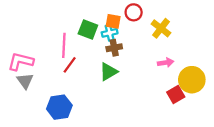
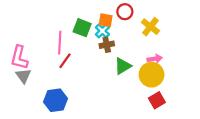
cyan cross: (110, 33) -> (102, 31), turned -32
pink L-shape: (21, 61) -> (19, 58), turned -90
green triangle: (108, 72) -> (123, 66), moved
yellow circle: (192, 80) -> (151, 75), moved
red square: (176, 95) -> (157, 100), moved

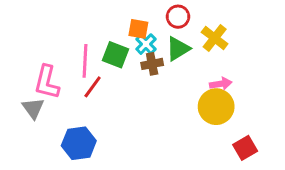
orange square: (106, 20) -> (138, 29), moved
green square: (82, 28) -> (115, 55), moved
pink L-shape: (19, 58) -> (47, 82), moved
green triangle: (123, 66) -> (178, 49), moved
red square: (157, 100) -> (245, 148), moved

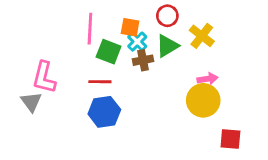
pink line: (85, 61) -> (90, 29), moved
red line: (93, 87) -> (100, 82), moved, turned 55
blue hexagon: (79, 143) -> (104, 112), moved
red square: (245, 148) -> (230, 139), turned 35

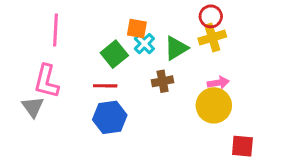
red circle: (167, 16) -> (211, 16), moved
pink line: (90, 29) -> (55, 30), moved
yellow cross: (202, 36) -> (212, 38), turned 35
green square: (109, 52) -> (114, 54), turned 30
brown cross: (143, 60) -> (163, 81), moved

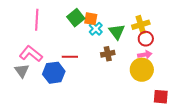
red circle: (211, 16) -> (146, 39), moved
green triangle: (176, 48) -> (117, 32), turned -36
green square: (114, 54) -> (76, 18), moved
pink L-shape: (46, 81) -> (31, 54), turned 115
blue hexagon: (110, 117) -> (54, 73), moved

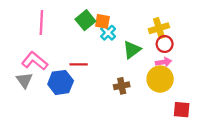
green triangle: (117, 32) -> (132, 50), moved, turned 30
brown cross: (108, 54) -> (122, 86), moved

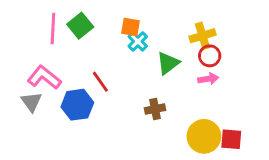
green square: (85, 20) -> (80, 26), moved
red line: (79, 64) -> (100, 82), turned 54
yellow circle: (160, 79) -> (204, 136), moved

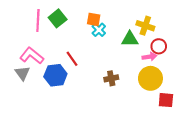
yellow cross: (202, 36) -> (145, 26), turned 36
red circle: (210, 56) -> (159, 46), moved
green triangle: (168, 63) -> (130, 39), moved, turned 36
yellow circle: (204, 136) -> (150, 78), moved

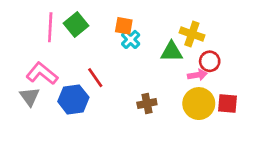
red square: (166, 100) -> (227, 104), moved

